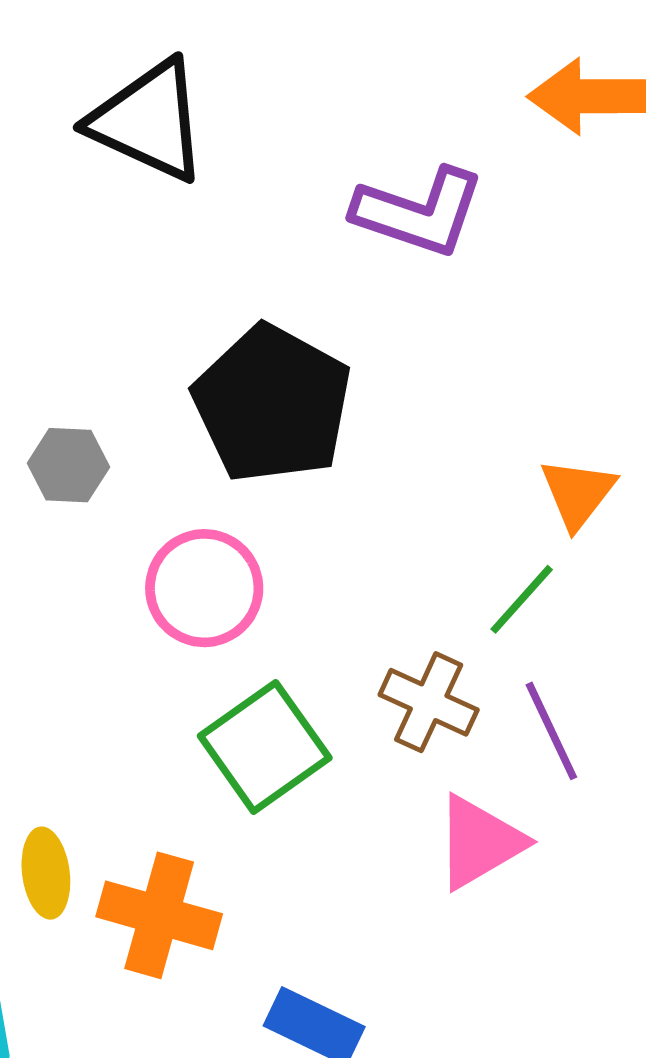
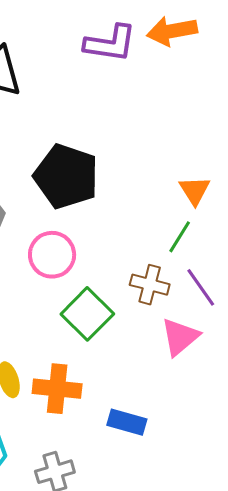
purple L-shape: (419, 212) -> (110, 43), moved

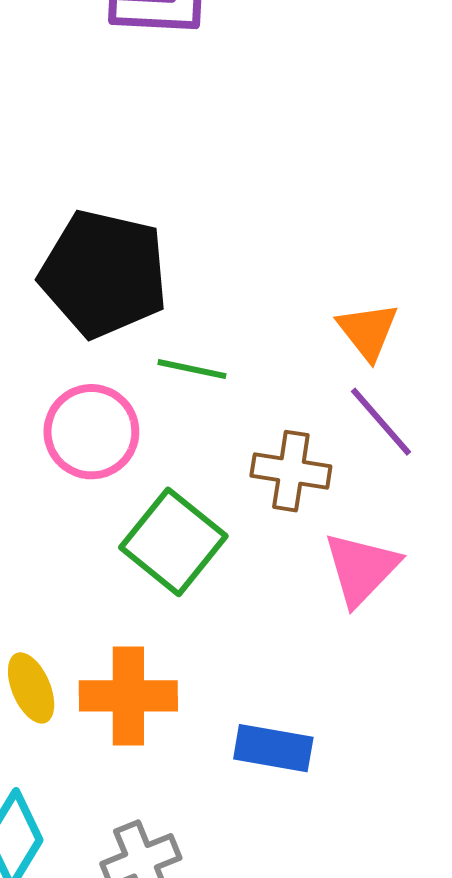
orange triangle: (195, 190) -> (368, 331), moved
green line: (180, 237) -> (192, 369), moved, turned 76
purple line: (201, 287) -> (381, 422), moved

